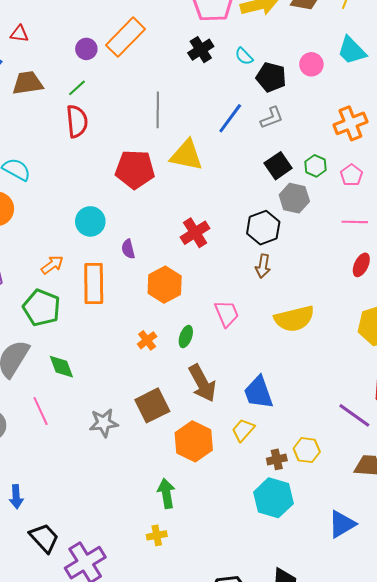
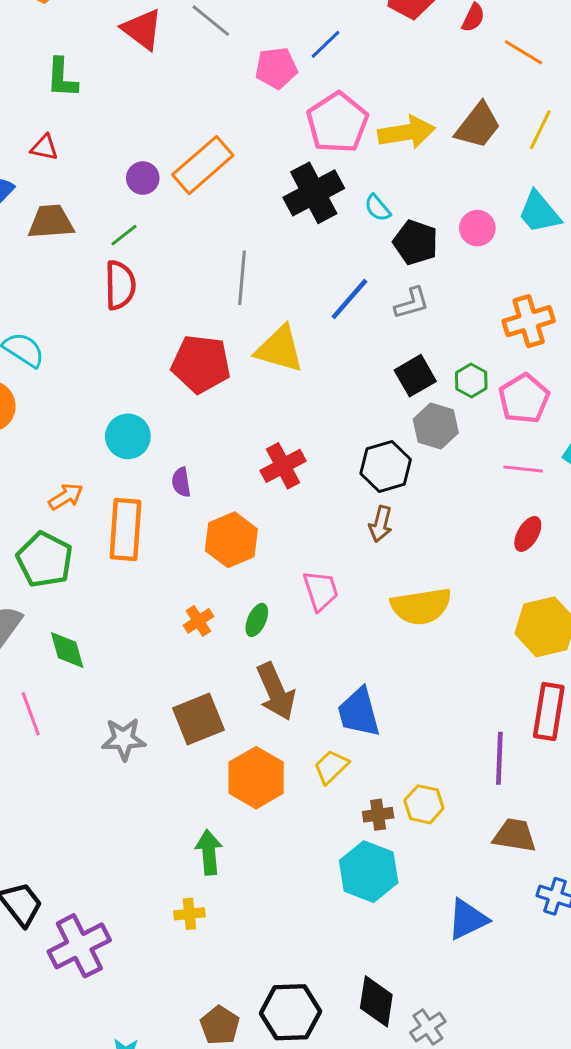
black cross: (201, 50) -> (314, 193), size x1.5
pink pentagon: (351, 175) -> (524, 399), size x1.5
purple line: (354, 415) -> (499, 758), turned 52

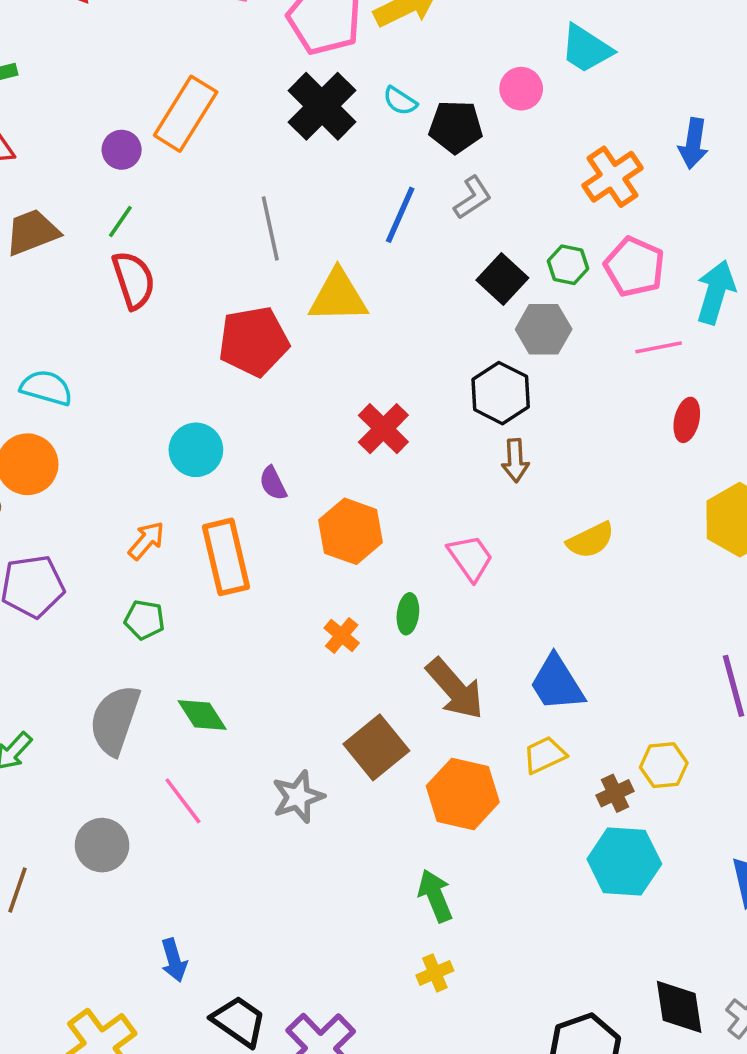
green pentagon: (45, 560) -> (144, 620), size x0.6
yellow semicircle: (421, 606) -> (591, 540), size x0.7
yellow trapezoid: (331, 767) -> (545, 755), turned 36

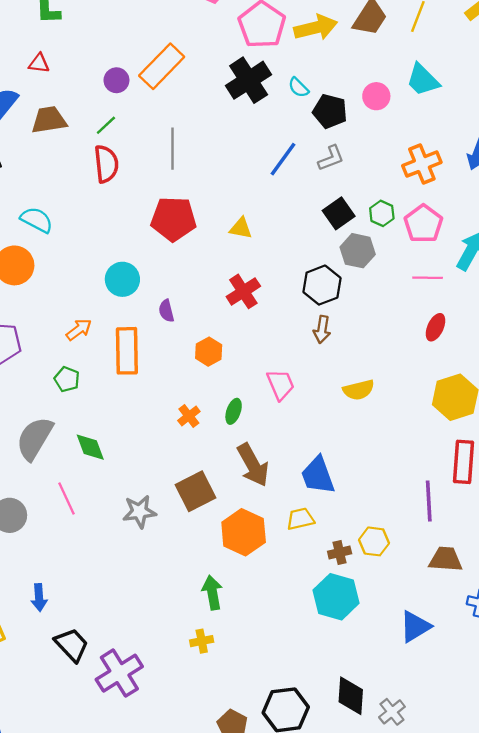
gray line: (270, 228) -> (173, 149), moved
yellow triangle: (338, 296) -> (241, 228), moved, size x0.6
orange hexagon: (350, 531) -> (209, 352), size x0.7

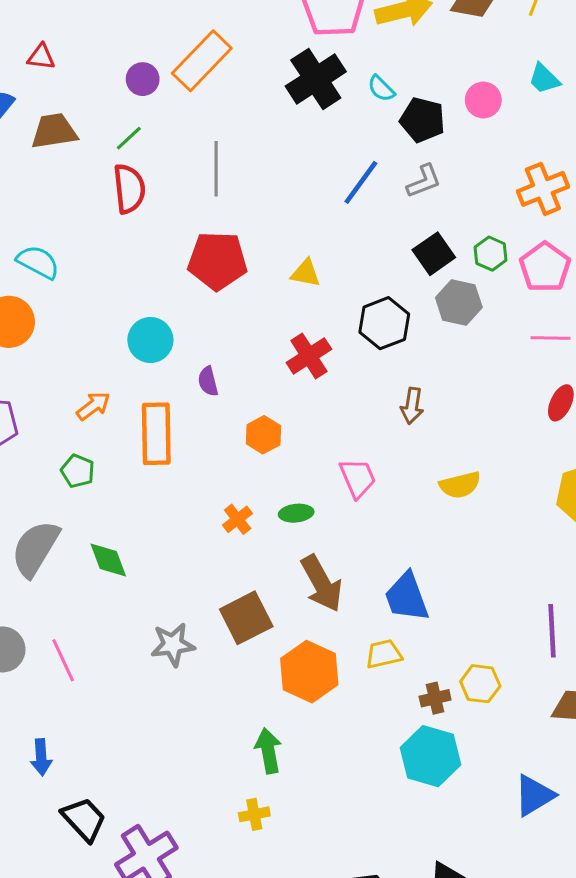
cyan trapezoid: (423, 80) -> (544, 79), size x0.7
black hexagon: (322, 285) -> (384, 323), moved
green ellipse: (234, 411) -> (296, 513), turned 65
pink line: (67, 498) -> (63, 660), moved

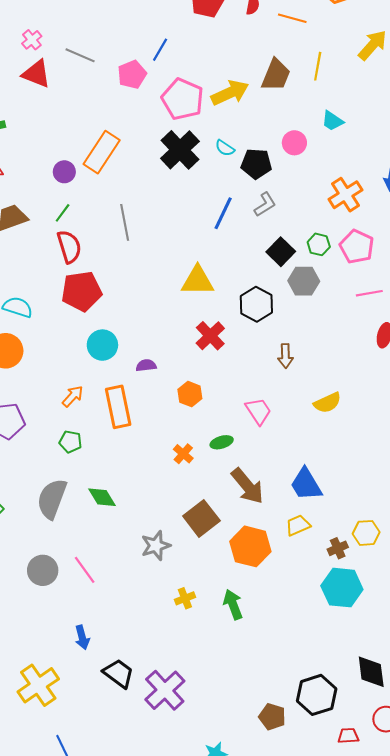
red pentagon: (217, 261) -> (82, 291), moved
yellow triangle: (306, 273) -> (198, 281), size x1.6
purple semicircle: (208, 381) -> (146, 365), turned 108
yellow cross: (254, 814) -> (185, 598), moved

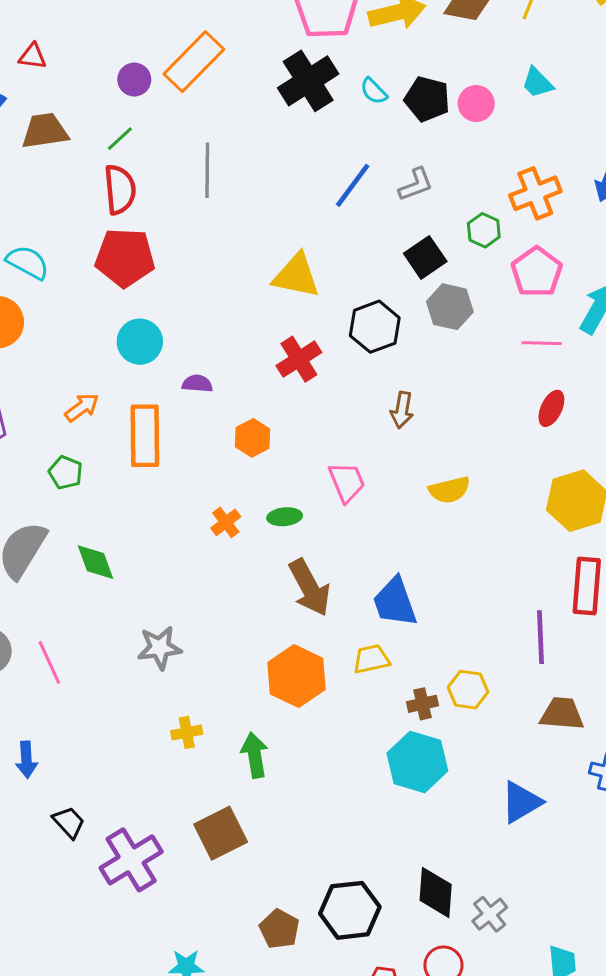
black pentagon: (256, 164) -> (427, 99), moved
green hexagon: (319, 244) -> (484, 230), moved
brown square: (201, 518) -> (221, 833), moved
black trapezoid: (119, 673) -> (69, 822), size x0.7

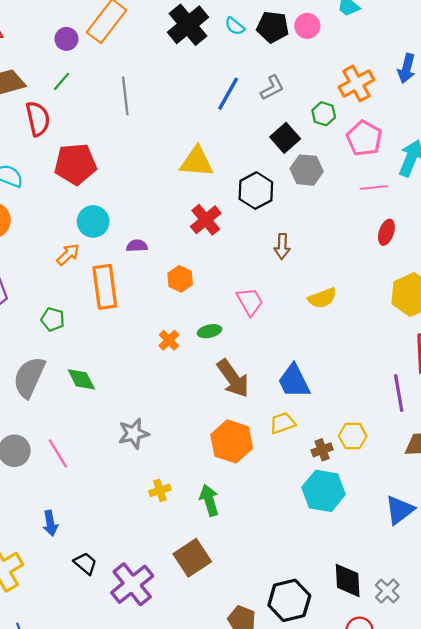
red semicircle: (120, 189) -> (38, 119), moved
orange arrow: (82, 407) -> (68, 254), moved

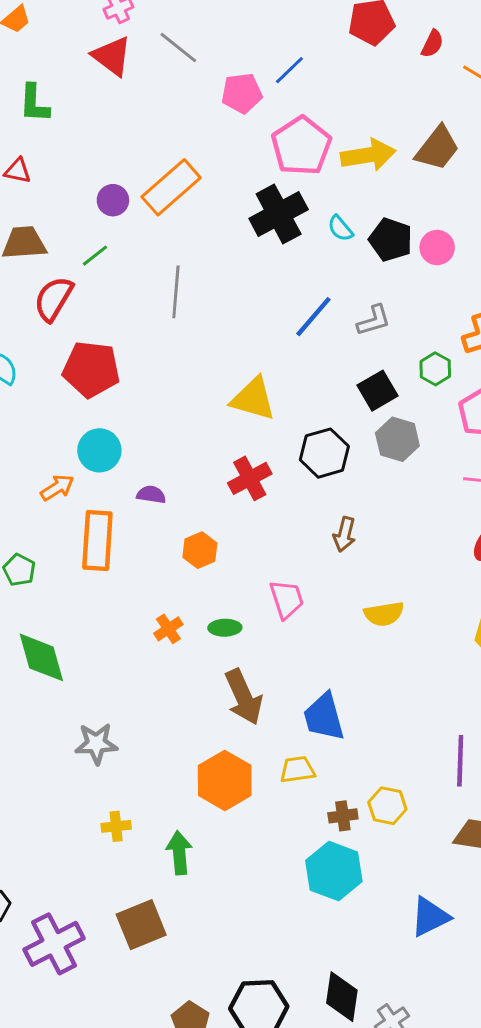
red semicircle: (38, 119) -> (53, 299), turned -148
green diamond: (81, 379) -> (41, 657), size x1.4

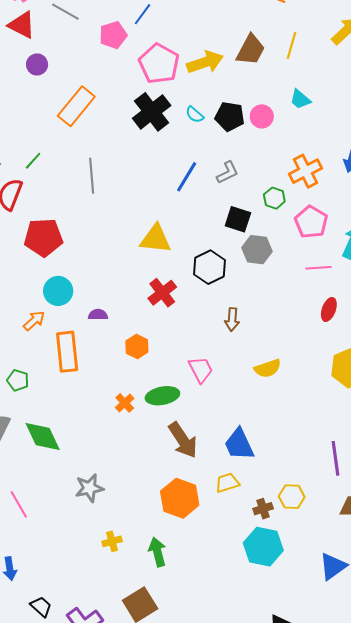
purple circle: (113, 200) -> (37, 64), moved
black square: (377, 391) -> (238, 219), turned -32
green ellipse: (225, 628) -> (162, 396), size x1.5

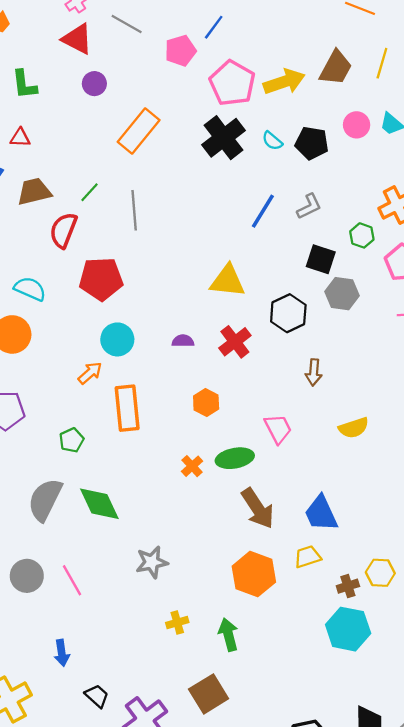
pink circle: (262, 116) -> (357, 125), moved
gray line: (92, 176) -> (134, 210), moved
purple semicircle: (98, 315) -> (183, 341), moved
green pentagon: (18, 380) -> (72, 440), turned 30

